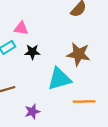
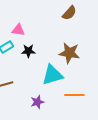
purple star: (32, 112) -> (37, 102), moved

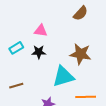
pink triangle: (18, 30) -> (41, 31), moved

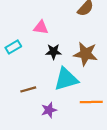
black star: (39, 52) -> (53, 52), moved
brown line: (16, 86) -> (28, 89), moved

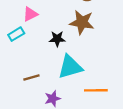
pink triangle: (41, 28) -> (30, 14), moved, turned -35
brown star: (86, 54) -> (82, 22), moved

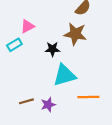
brown line: (31, 77) -> (26, 101), moved

